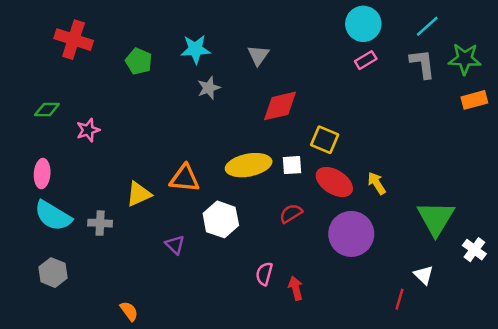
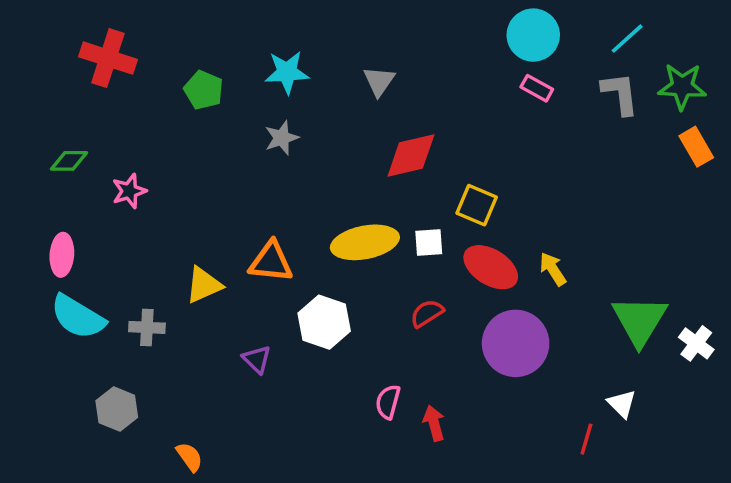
pink rectangle: (366, 60) -> (537, 88), turned 60
gray star: (209, 88) -> (282, 138), moved
orange rectangle: (474, 100) -> (696, 147), turned 75
white cross: (474, 250) -> (696, 343), moved
gray hexagon: (53, 273) -> (117, 409), moved

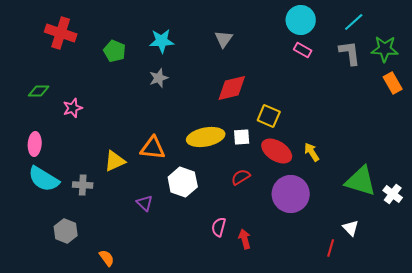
gray triangle: (379, 81) -> (224, 39), moved
green triangle: (640, 320) -> (361, 181), turned -44

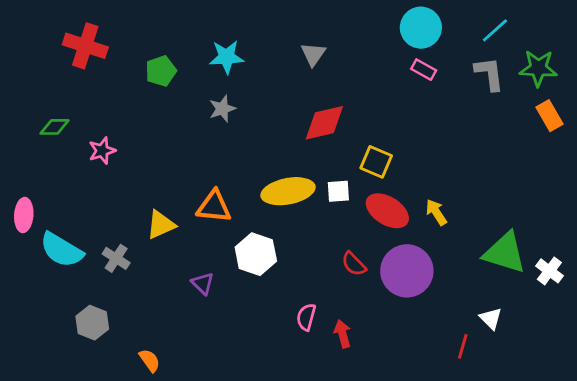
green pentagon: (115, 51) -> (161, 71), turned 30
pink ellipse: (35, 144) -> (24, 215), moved
red semicircle: (241, 177) -> (354, 264), moved, turned -102
gray cross: (83, 185) -> (116, 258), turned 30

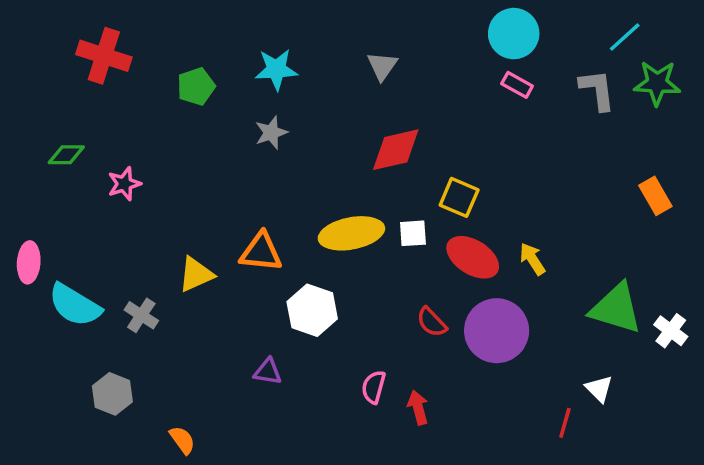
cyan line: (495, 30) -> (625, 37), moved
orange rectangle: (549, 116) -> (655, 196), moved
purple triangle: (203, 283) -> (268, 372), moved, turned -35

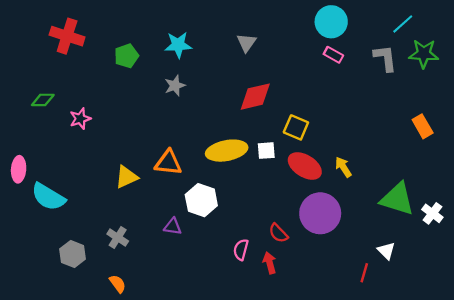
gray cross: (141, 315) -> (118, 238), moved
red semicircle: (432, 322) -> (278, 233), moved
purple triangle: (268, 372) -> (173, 227), moved

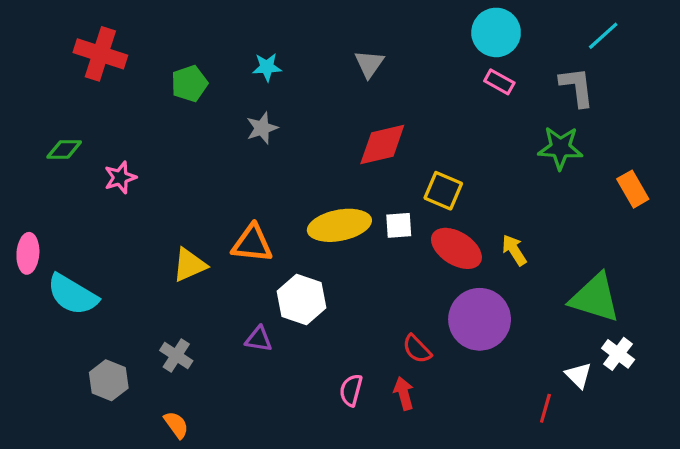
cyan star: (178, 45) -> (267, 67), size x0.7
green star: (424, 54) -> (560, 148), moved
white cross: (432, 213) -> (618, 354), moved
pink semicircle: (241, 250) -> (351, 390), moved

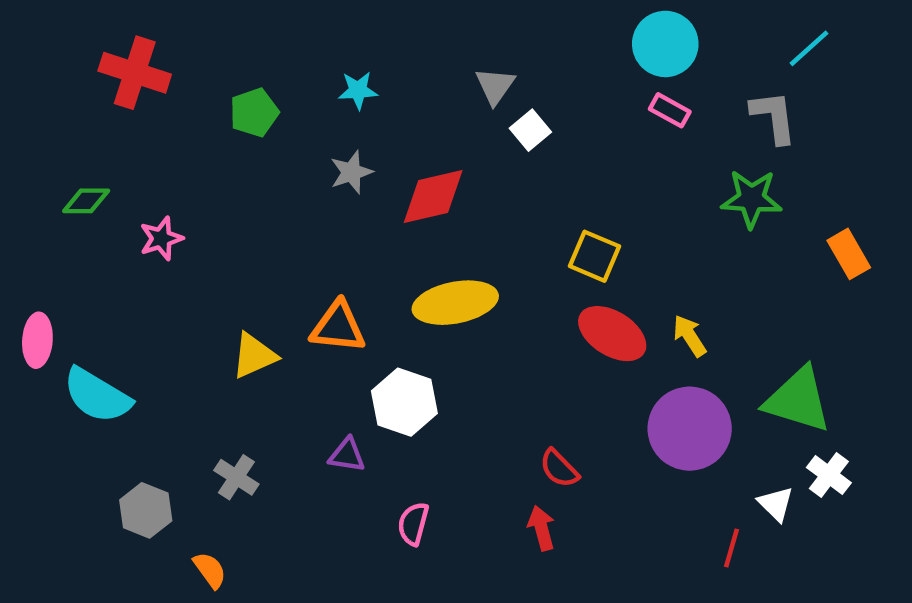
red diamond: (382, 145) -> (433, 196), moved
white square: (399, 225) -> (530, 130), moved, turned -36
purple circle: (480, 319) -> (690, 429), moved
pink semicircle: (351, 390) -> (413, 524), moved
orange semicircle: (176, 425) -> (210, 570), moved

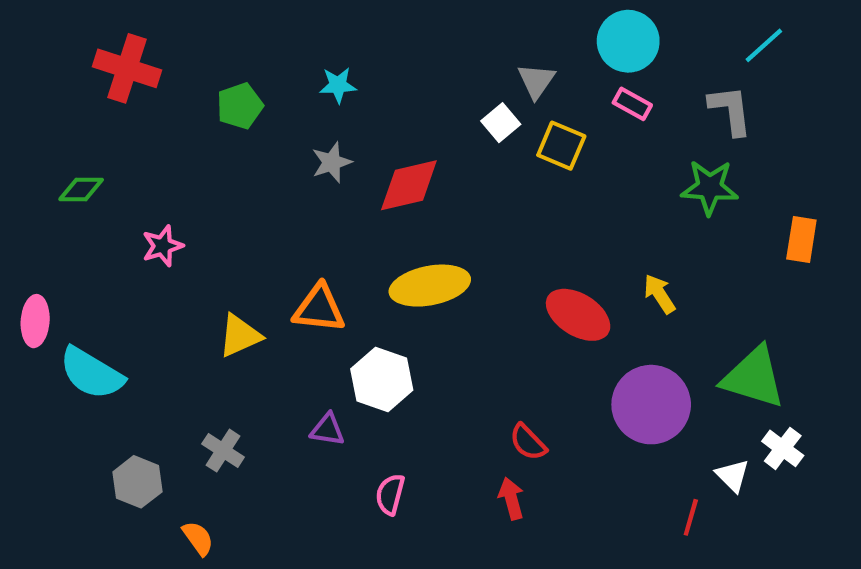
gray triangle: (495, 86) -> (536, 81), moved
pink star: (161, 238) -> (163, 246), moved
orange rectangle: (849, 254) -> (801, 240), turned 39
yellow square: (595, 256) -> (561, 146), moved
yellow arrow: (690, 336) -> (659, 294), moved

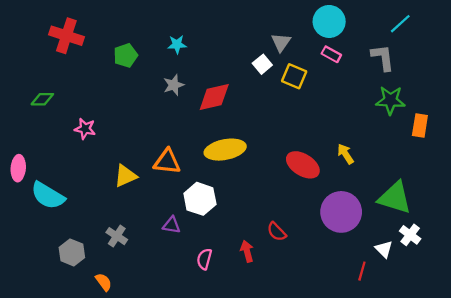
green star: (710, 187) -> (390, 100), moved
pink star: (163, 246) -> (85, 129), turned 30
red arrow: (511, 499) -> (247, 251), moved

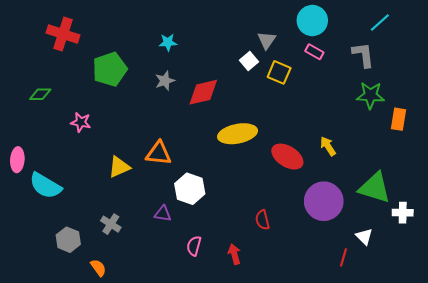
green pentagon: (126, 55) -> (110, 69), moved, size x1.5
yellow ellipse: (225, 150) -> (238, 134), moved
red semicircle: (277, 232) -> (262, 220), turned 30
white cross: (410, 235) -> (403, 213), moved, turned -36
red arrow: (247, 251) -> (234, 254), moved

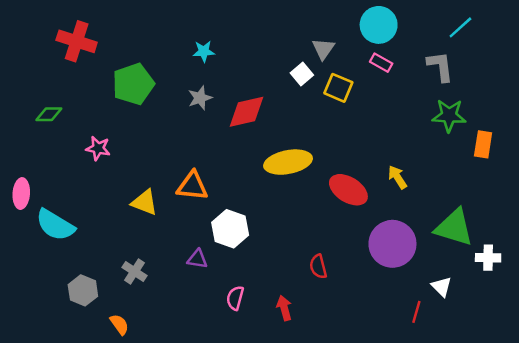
yellow triangle: (119, 167) -> (145, 202), turned 45

